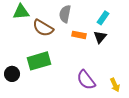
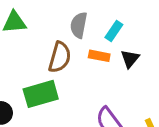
cyan rectangle: (103, 18) -> (114, 31), moved
brown semicircle: (43, 28) -> (60, 57), moved, turned -105

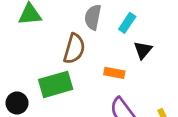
orange rectangle: (99, 56) -> (114, 73), moved

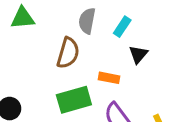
green rectangle: (56, 84) -> (74, 100), moved

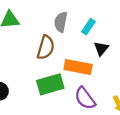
orange rectangle: (109, 78) -> (78, 67), size x1.6

